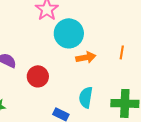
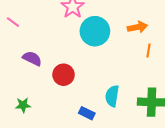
orange arrow: (86, 57) -> (137, 27), moved

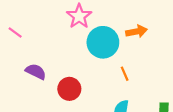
orange arrow: (137, 27) -> (137, 31), moved
orange line: (149, 50) -> (125, 74), moved, turned -32

